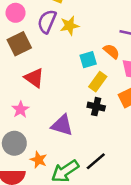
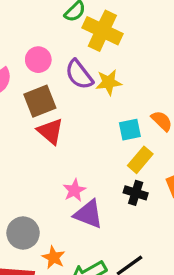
purple semicircle: (47, 22) -> (79, 75), turned -65
red triangle: (34, 78) -> (50, 131), moved
pink star: (20, 109) -> (74, 190), moved

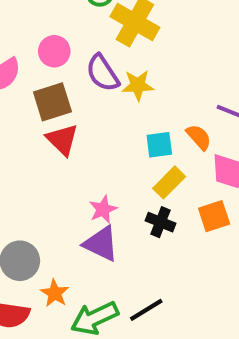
pink star: (74, 190) -> (103, 209), moved

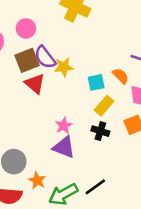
purple semicircle: (103, 73) -> (45, 57), moved
yellow star: (138, 85) -> (64, 67), moved

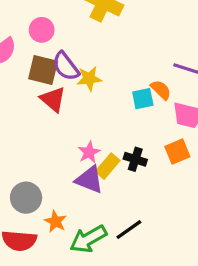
brown square: (27, 60) -> (43, 70), turned 35
cyan square: (96, 82) -> (143, 99), moved
yellow rectangle: (104, 106) -> (108, 166), moved

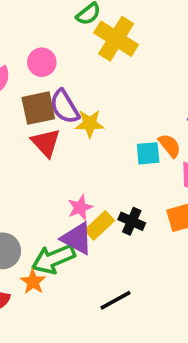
brown square: (43, 70) -> (38, 108), turned -32
green arrow: (88, 239) -> (53, 259), moved

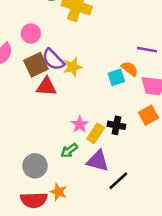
red triangle: (46, 143) -> (46, 87), turned -30
purple triangle: (77, 239) -> (98, 161), moved
green arrow: (53, 259) -> (69, 151), moved, size x0.6
orange star: (33, 282) -> (59, 192), moved

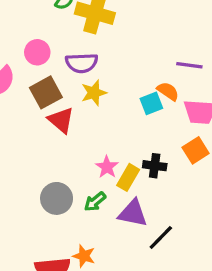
purple semicircle: (53, 60) -> (82, 63), moved, turned -45
red triangle: (46, 87) -> (61, 120), turned 40
gray circle: (35, 166) -> (57, 198), moved

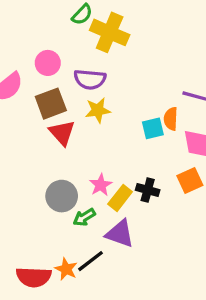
orange semicircle: (168, 91) -> (171, 119), turned -130
gray circle: (57, 198) -> (62, 196), moved
black line: (161, 238) -> (91, 261), moved

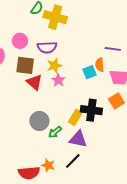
brown square: (51, 104) -> (25, 65), turned 36
pink star: (101, 185) -> (58, 80), moved
black cross: (148, 190) -> (91, 110), size x1.5
black line: (91, 261) -> (73, 161), moved

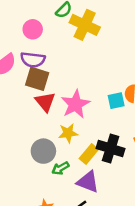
pink circle: (20, 41) -> (33, 29), moved
purple semicircle: (47, 47) -> (33, 60), moved
yellow star: (54, 66) -> (68, 133), moved
pink star: (58, 80) -> (75, 104), size x1.6

